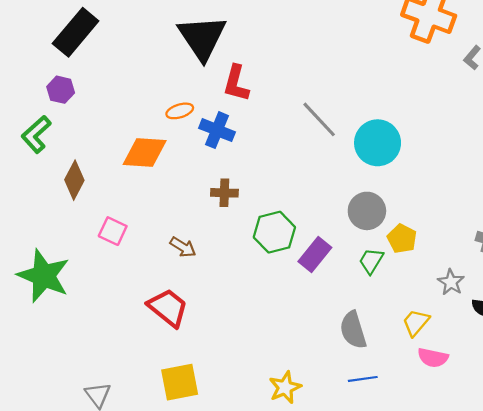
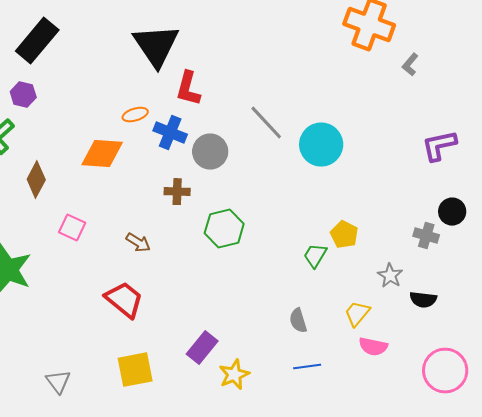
gray circle: (367, 211) -> (210, 152), moved
purple rectangle: (315, 255) -> (202, 348), moved
gray semicircle: (353, 330) -> (298, 321), size x0.7

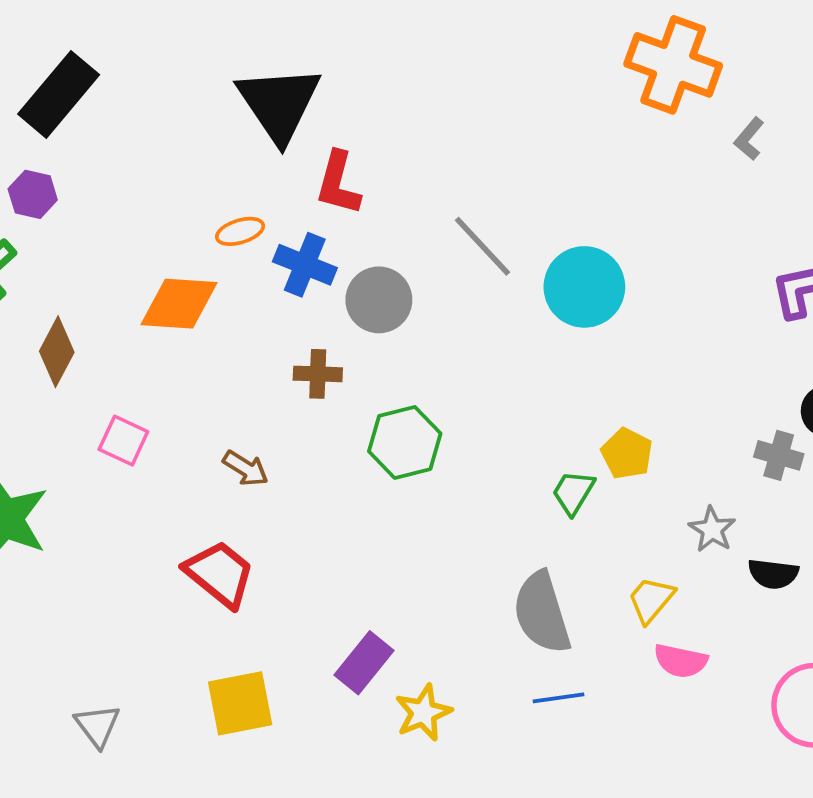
gray semicircle: (298, 321) -> (542, 613), size x1.8

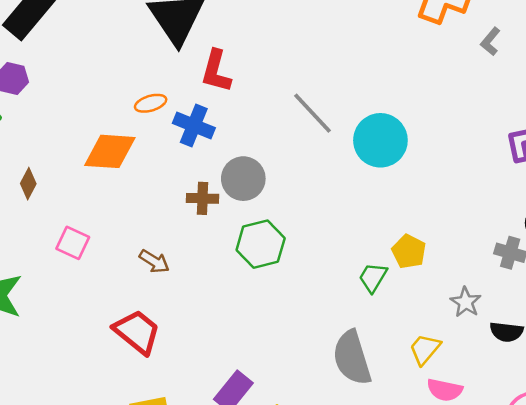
gray circle: (379, 300) -> (243, 179), moved
brown diamond: (57, 352) -> (28, 184), size x0.7

